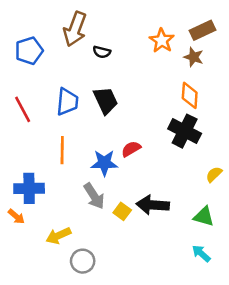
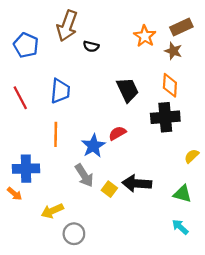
blue pentagon: (29, 51) -> (26, 45), turned -30
black trapezoid: (106, 100) -> (128, 90), moved
black cross: (185, 131) -> (165, 117), turned -32
blue star: (104, 163) -> (93, 146), turned -30

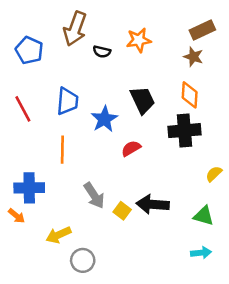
orange star: (145, 36) -> (139, 40), moved, turned 30
blue star: (93, 146) -> (104, 119), moved
cyan arrow: (180, 227) -> (201, 253), turned 132

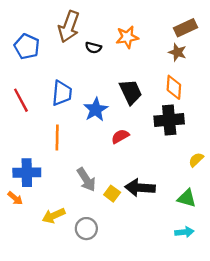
gray circle: (83, 260) -> (86, 229), moved

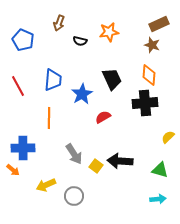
brown arrow: (69, 27) -> (59, 23), size x0.6

